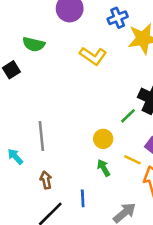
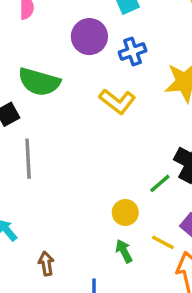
blue cross: (118, 18) -> (133, 51), moved
green semicircle: (34, 44) -> (39, 82), size x1.4
gray line: (41, 136) -> (28, 159), moved

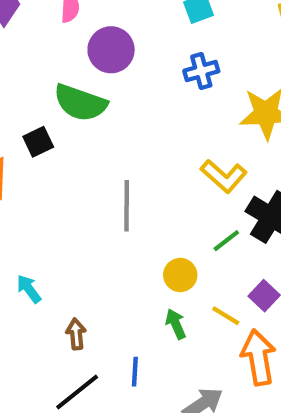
purple circle: (89, 37) -> (111, 50), moved
yellow L-shape: (117, 101) -> (224, 176), moved
gray line: (28, 159) -> (127, 206), moved

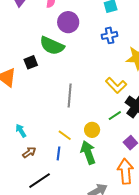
yellow line: (226, 316) -> (65, 135), moved
green arrow: (176, 324) -> (88, 153), size x1.6
brown arrow: (76, 334) -> (29, 152), moved, turned 56
blue line: (135, 372) -> (58, 153), moved

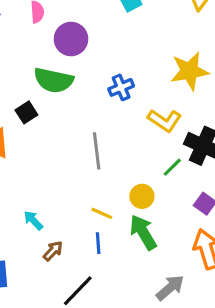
blue cross: (110, 35) -> (121, 87), moved

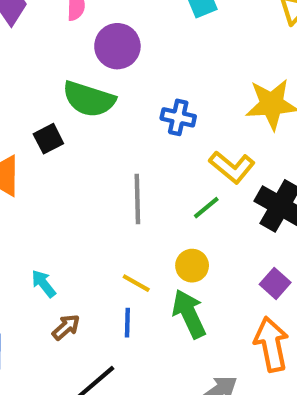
blue cross: (121, 87) -> (178, 117), turned 30
green line: (172, 167) -> (206, 208), moved

